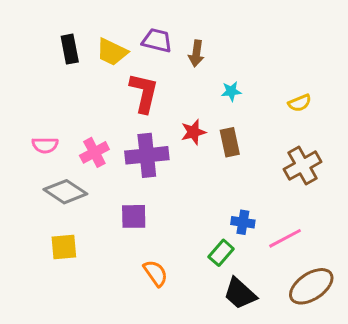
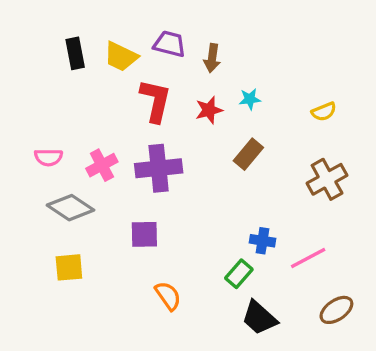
red star: (193, 132) -> (209, 110), moved
brown rectangle: (230, 142) -> (248, 154), turned 52
brown ellipse: (311, 286) -> (336, 310), size x0.7

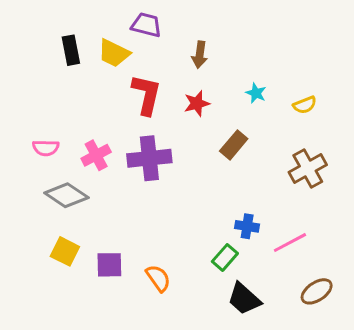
purple trapezoid: (170, 44) -> (146, 25), moved
cyan star: (250, 99) -> (256, 93), moved, turned 30
purple square: (144, 234) -> (109, 265), moved
yellow square: (69, 267) -> (65, 251), turned 32

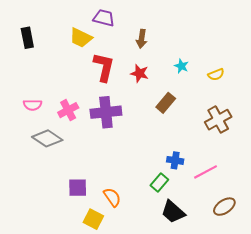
black rectangle: (71, 50) -> (27, 38), moved
red star: (197, 103) -> (139, 73), turned 30
yellow square: (65, 251) -> (93, 219), moved

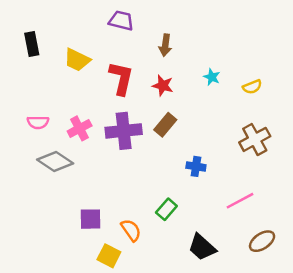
yellow trapezoid: (81, 38) -> (77, 60), moved
brown rectangle: (166, 103) -> (165, 125), moved
blue cross: (175, 160) -> (196, 166), moved
green rectangle: (159, 182) -> (166, 209), moved

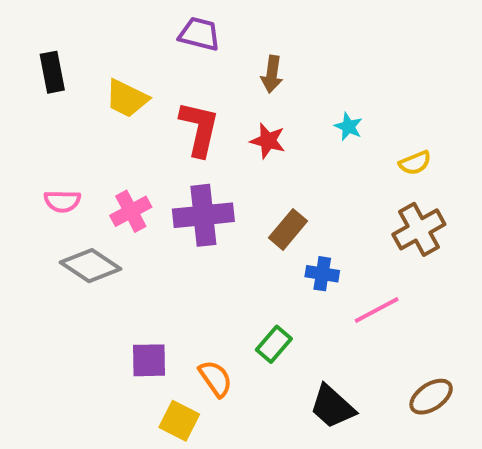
yellow semicircle: (252, 87) -> (415, 163), moved
brown rectangle: (165, 125) -> (288, 229), moved
pink line: (240, 201) -> (377, 310), moved

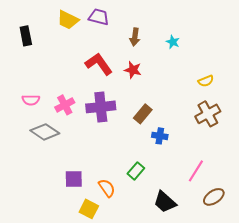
yellow trapezoid: (127, 98) -> (68, 20), moved
cyan star: (348, 127) -> (173, 42), moved
red L-shape: (199, 129) -> (99, 64), turned -48
pink line: (377, 310) -> (196, 171), moved, turned -30

